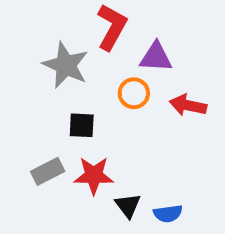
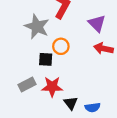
purple triangle: (156, 57) -> (97, 23), moved, turned 42
orange circle: (134, 93) -> (61, 46), moved

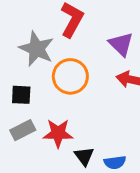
orange circle: (61, 46) -> (70, 76), size x1.5
black square: (46, 59) -> (21, 95), moved

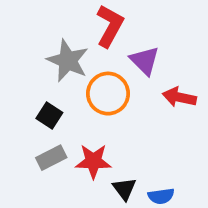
purple triangle: (121, 44) -> (145, 61), moved
black square: (21, 95) -> (49, 116), turned 30

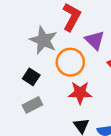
red star: (93, 161) -> (80, 93), moved

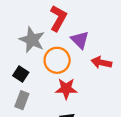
gray rectangle: (32, 105) -> (22, 100), turned -42

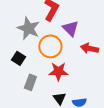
gray rectangle: (22, 100) -> (30, 82), moved

